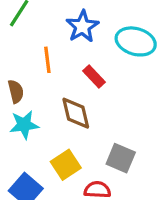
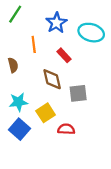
cyan star: (24, 125) -> (18, 102), moved
gray square: (121, 158) -> (78, 93), moved, turned -30

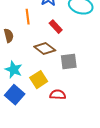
brown diamond: (52, 79) -> (45, 49), turned -40
cyan star: (18, 102) -> (14, 70), turned 30

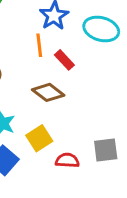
orange line: (28, 17) -> (39, 45), moved
gray square: (69, 62) -> (106, 150), moved

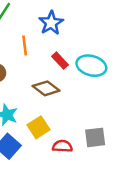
cyan ellipse: (101, 29) -> (91, 66), moved
orange line: (39, 45) -> (25, 45), moved

